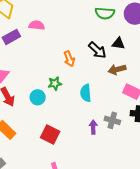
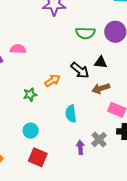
orange arrow: (69, 59) -> (52, 81), turned -98
green star: (55, 84) -> (30, 95), moved
cyan circle: (38, 97) -> (31, 131), moved
gray cross: (112, 120) -> (99, 140), turned 35

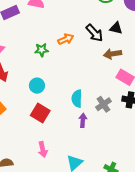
cyan semicircle: (71, 114) -> (77, 99), moved
purple arrow: (80, 147) -> (83, 120), moved

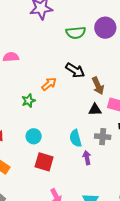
black triangle: (116, 28) -> (95, 110), moved
brown arrow: (113, 54) -> (98, 86), turned -90
gray cross: (103, 104) -> (103, 137), turned -35

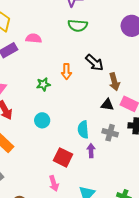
green semicircle: (76, 33) -> (78, 26), moved
orange arrow: (49, 84) -> (66, 71), turned 119
red square: (44, 162) -> (63, 157), moved

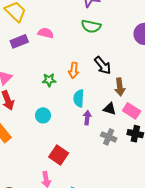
cyan semicircle: (83, 130) -> (79, 98), moved
purple arrow: (91, 151) -> (87, 118), moved

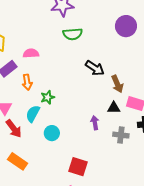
orange arrow: (74, 70) -> (27, 82), moved
cyan semicircle: (79, 98) -> (33, 114), moved, turned 42

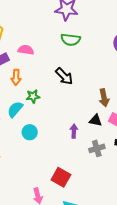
black arrow: (95, 68) -> (64, 76), moved
gray cross: (121, 135) -> (97, 148), turned -35
red square: (78, 167) -> (61, 177), moved

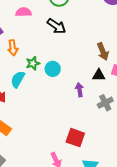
pink semicircle: (26, 50) -> (23, 12), moved
black arrow: (64, 76) -> (56, 26), moved
cyan circle: (30, 132) -> (53, 69), moved

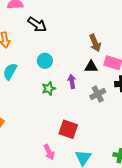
black arrow: (56, 26) -> (37, 25), moved
green star: (33, 63) -> (49, 89), moved

